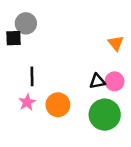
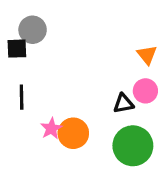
black line: (32, 76) -> (22, 97), moved
pink circle: (115, 81) -> (145, 91), moved
pink star: (27, 102) -> (51, 129), moved

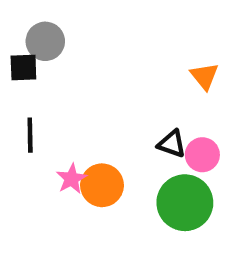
pink circle: (145, 91) -> (202, 155), moved
black triangle: (123, 103) -> (172, 144), turned 30

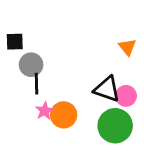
gray circle: (45, 41) -> (31, 65), moved
black line: (30, 135) -> (36, 84), moved
black triangle: (172, 144) -> (107, 89), size x1.5

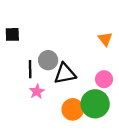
gray circle: (31, 65) -> (48, 60), moved
black triangle: (107, 89) -> (65, 74), moved, turned -30
orange circle: (64, 115) -> (73, 109), moved

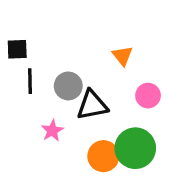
orange triangle: (105, 39) -> (122, 56), moved
black line: (30, 69) -> (30, 81), moved
pink circle: (104, 79) -> (148, 96), moved

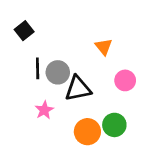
black square: (17, 49) -> (24, 31), moved, turned -36
black line: (30, 81) -> (38, 68), moved
green circle: (135, 148) -> (114, 125), size x0.7

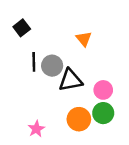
orange triangle: (104, 47) -> (84, 39), moved
pink circle: (125, 80) -> (103, 90), moved
pink star: (44, 110) -> (36, 129), moved

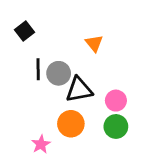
orange circle: (79, 119) -> (71, 124), moved

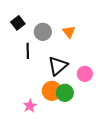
gray circle: (59, 73) -> (43, 32), moved
black triangle: (79, 90) -> (58, 66), turned -30
green circle: (116, 126) -> (65, 93), moved

